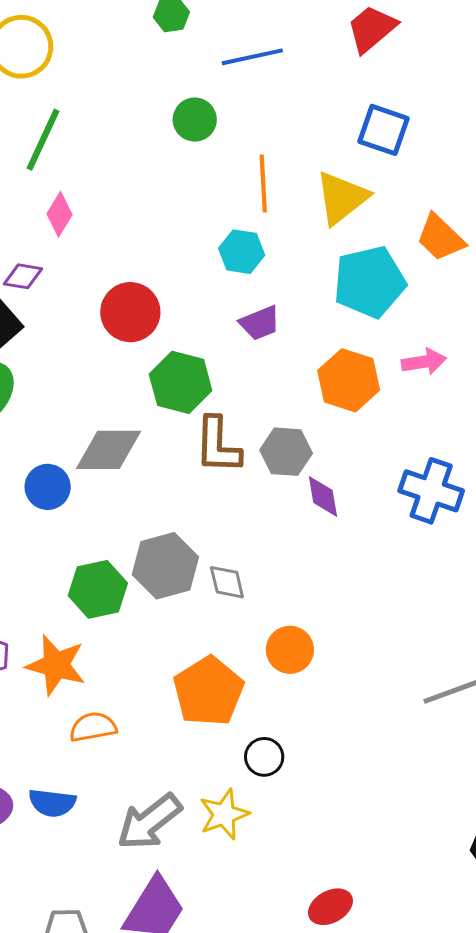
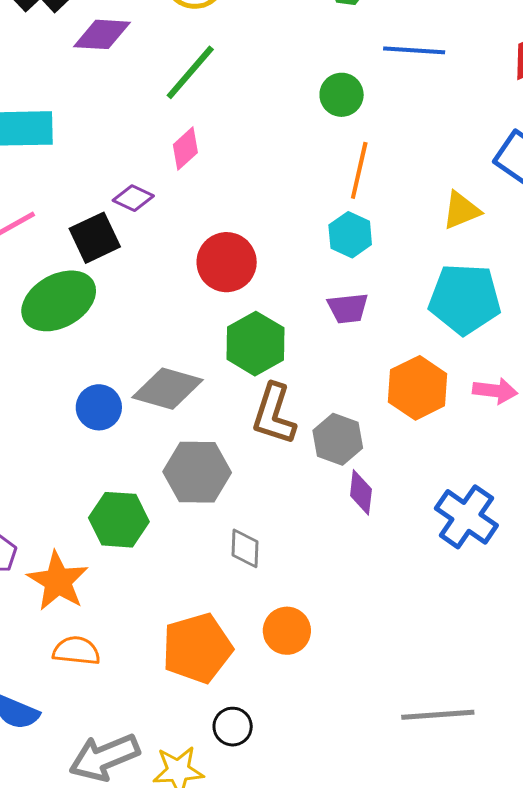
orange line: (263, 183) -> (359, 170), moved
yellow triangle: (342, 198) -> (461, 210), size x0.7
gray hexagon: (165, 566) -> (197, 472), moved

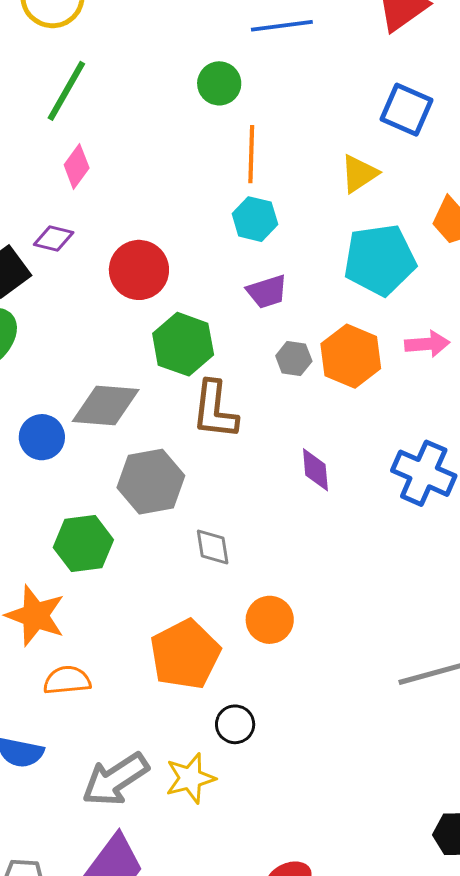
purple diamond: (133, 198) -> (54, 238), moved
gray hexagon: (338, 439) -> (294, 359), moved, size x0.7

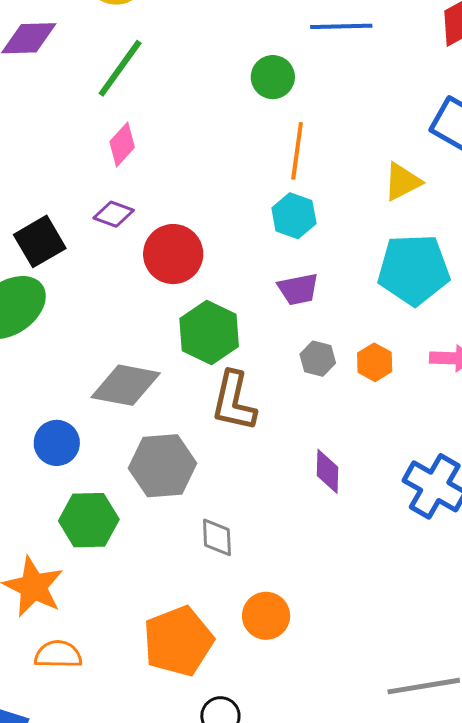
purple diamond: (54, 238) -> (114, 214), moved
orange hexagon: (351, 356) -> (375, 362), size x0.6
blue circle: (42, 437) -> (57, 443), moved

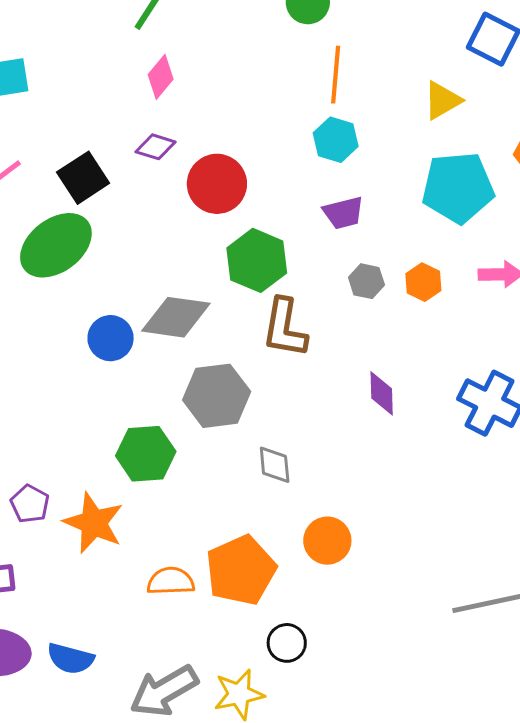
blue circle: (57, 443) -> (111, 338), moved
orange semicircle: (58, 654) -> (171, 581), moved

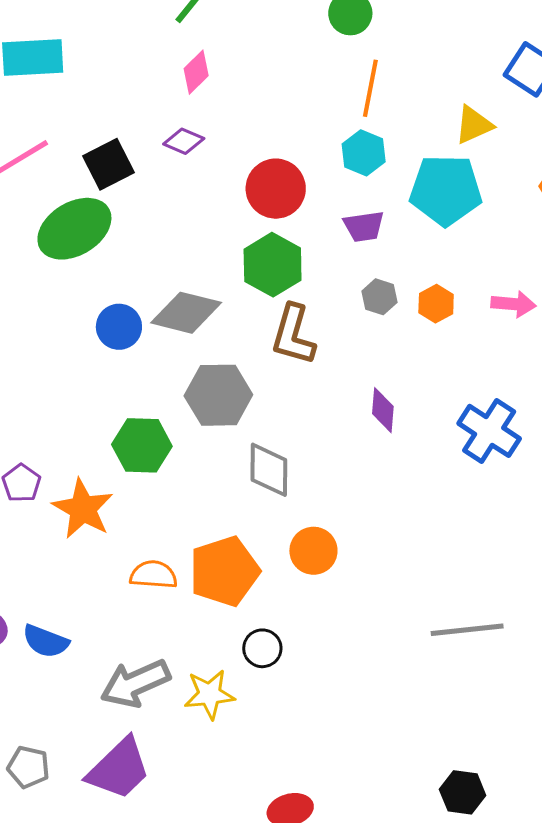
red circle: (217, 184) -> (276, 189), moved
cyan pentagon: (458, 188) -> (446, 190), moved
gray diamond: (275, 465) -> (269, 470), size x1.4

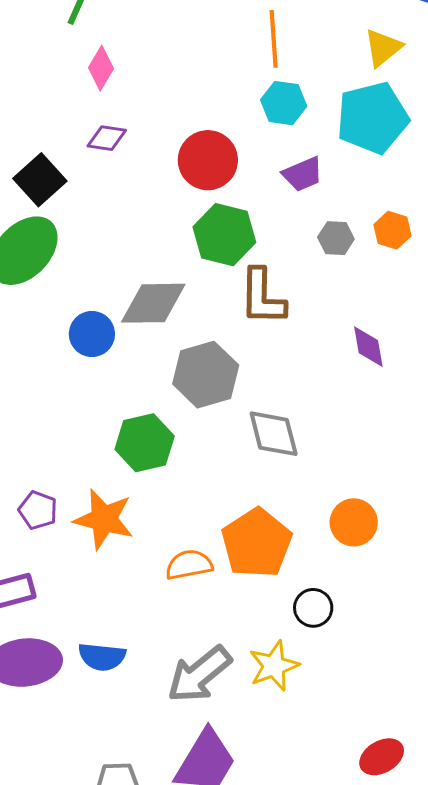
orange circle: (313, 551) -> (354, 522), moved

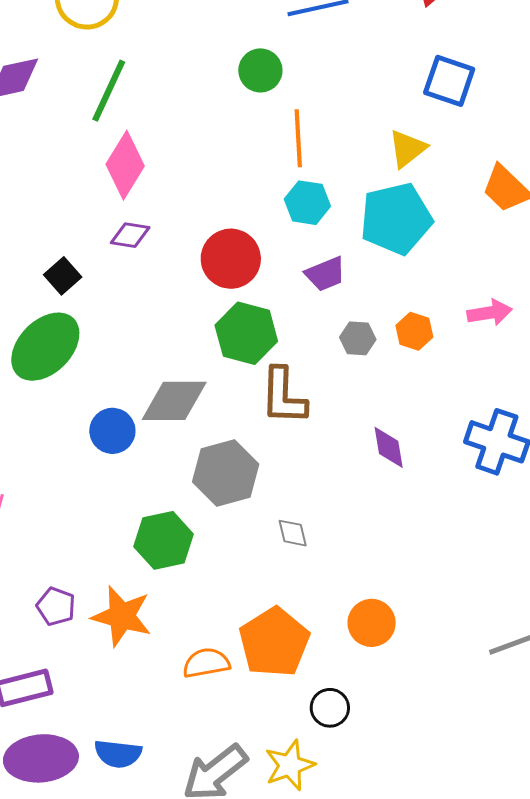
pink diamond: (101, 68) -> (125, 165), size x1.5
black square: (40, 180) -> (63, 276), size x0.7
gray diamond: (274, 434) -> (293, 533), size x0.6

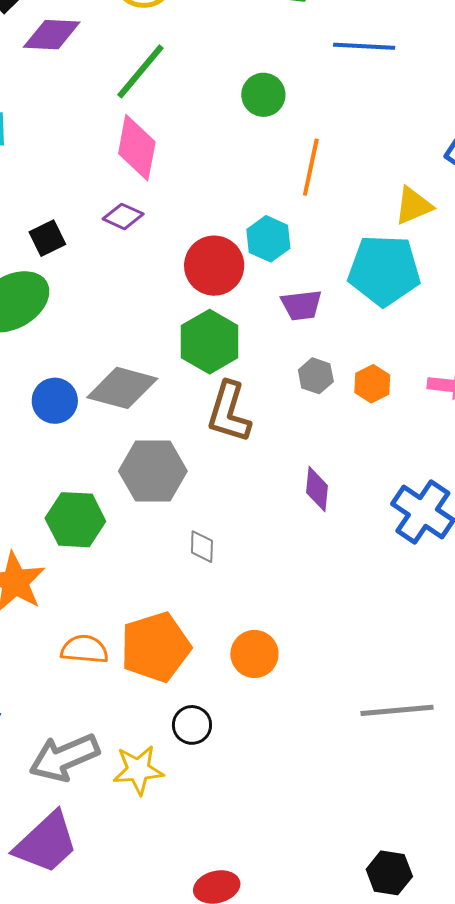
green circle: (260, 70) -> (263, 95), moved
pink diamond: (125, 165) -> (137, 148), turned -36
cyan hexagon: (307, 203) -> (268, 239), moved

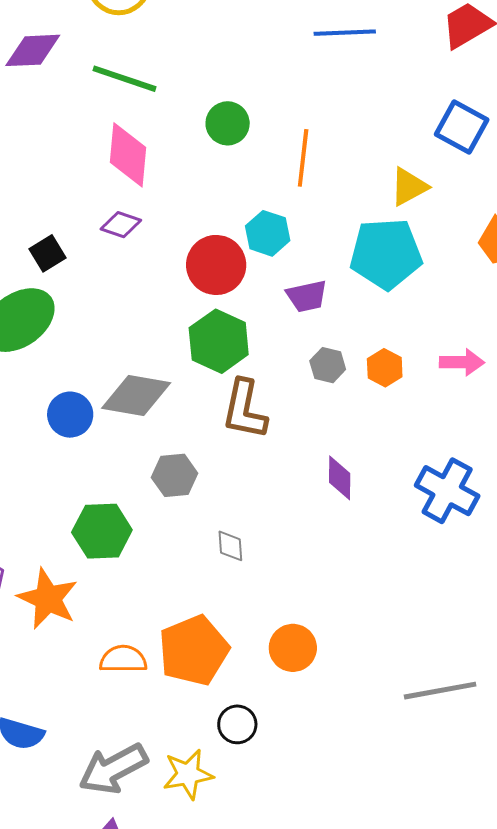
green line: (140, 71) -> (124, 79), turned 74
green circle: (263, 95) -> (228, 123), moved
gray hexagon: (153, 471) -> (175, 475), size x0.7

